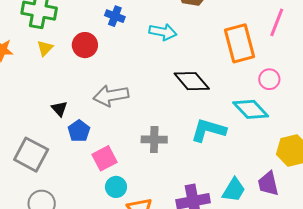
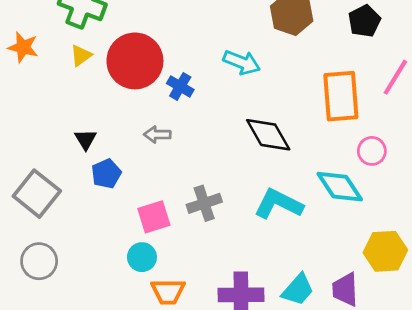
blue cross: (115, 16) -> (180, 86), moved
red circle: (85, 45) -> (135, 61), size x1.6
gray arrow: (111, 96) -> (157, 135), size x0.6
gray cross: (154, 140) -> (204, 203), turned -30
pink square: (104, 158) -> (154, 217), moved

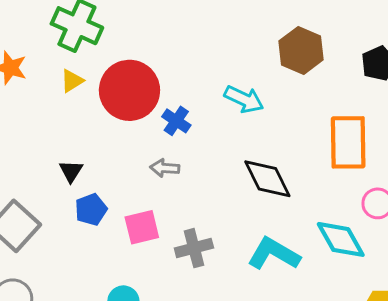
gray arrow: (157, 135) -> (165, 168), moved
pink square: (154, 217) -> (142, 227), moved

